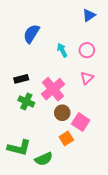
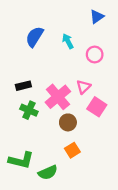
cyan arrow: (62, 50) -> (68, 41), moved
pink triangle: (87, 78) -> (83, 87), moved
pink square: (81, 122) -> (97, 107), moved

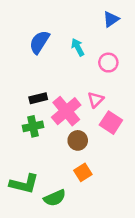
black rectangle: (23, 86) -> (38, 98), moved
green cross: (29, 110) -> (33, 126), turned -36

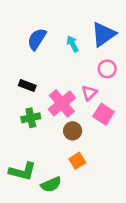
blue triangle: (111, 19) -> (104, 34), moved, size x1.6
pink circle: (108, 63) -> (107, 69), moved
black rectangle: (38, 98) -> (27, 86), moved, turned 35

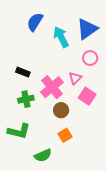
blue semicircle: (37, 39) -> (35, 22), moved
cyan arrow: (73, 44) -> (61, 37), size x1.5
green L-shape: (22, 171) -> (19, 131), moved

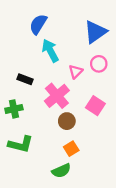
cyan arrow: (61, 37) -> (50, 51), moved
pink triangle: (75, 78) -> (76, 72), moved
green cross: (26, 99) -> (14, 109), moved
green semicircle: (43, 155) -> (61, 171), moved

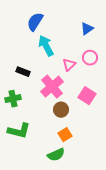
blue triangle: (95, 32) -> (87, 29), size x0.6

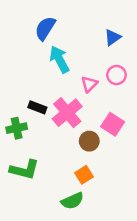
black rectangle: (23, 72) -> (37, 107), moved
brown circle: (61, 110) -> (89, 141), moved

